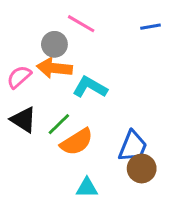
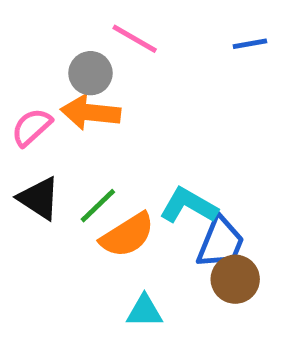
cyan L-shape: (90, 87) -> (189, 206), moved

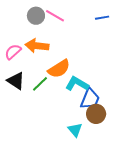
gray circle: (90, 73) -> (36, 16), moved
orange semicircle: (127, 235) -> (59, 69), moved
cyan triangle: (144, 311) -> (75, 130), moved, turned 49

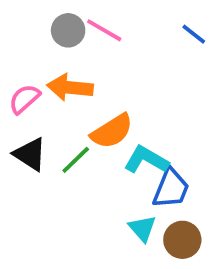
blue line: (102, 18) -> (194, 34), turned 48
brown circle: (96, 114) -> (182, 240), moved
cyan triangle: (75, 130) -> (142, 228), moved

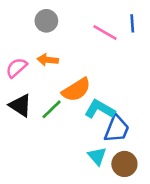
pink line: (104, 30) -> (105, 33), moved
blue line: (194, 34) -> (132, 23), turned 48
orange arrow: (70, 87) -> (48, 60), size x0.7

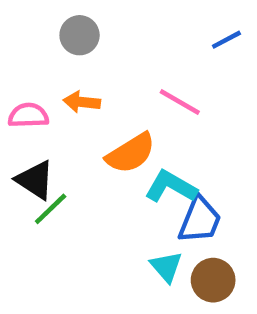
blue line: (132, 23) -> (226, 40), turned 66
pink line: (105, 33) -> (180, 102), moved
pink semicircle: (16, 68) -> (28, 115), turned 40
green line: (52, 109) -> (51, 209), moved

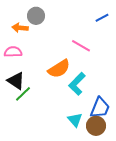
orange arrow: (82, 102) -> (20, 28), moved
cyan L-shape: (171, 187) -> (77, 84), turned -75
blue trapezoid: (200, 220) -> (100, 108), moved

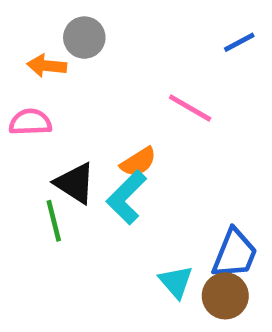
orange semicircle: (59, 69) -> (138, 162), size x0.7
black triangle: (16, 81) -> (75, 183), moved
cyan L-shape: (77, 84) -> (127, 197), moved
green line: (23, 94) -> (54, 221), turned -60

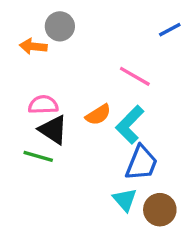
pink semicircle: (30, 122) -> (43, 105), moved
cyan L-shape: (127, 197) -> (130, 125), moved
green line: (54, 221) -> (38, 156), turned -60
blue trapezoid: (235, 254) -> (141, 163), moved

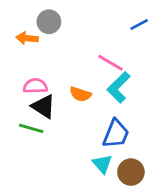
orange semicircle: (98, 115) -> (80, 94), turned 50
cyan L-shape: (130, 125) -> (119, 87), moved

